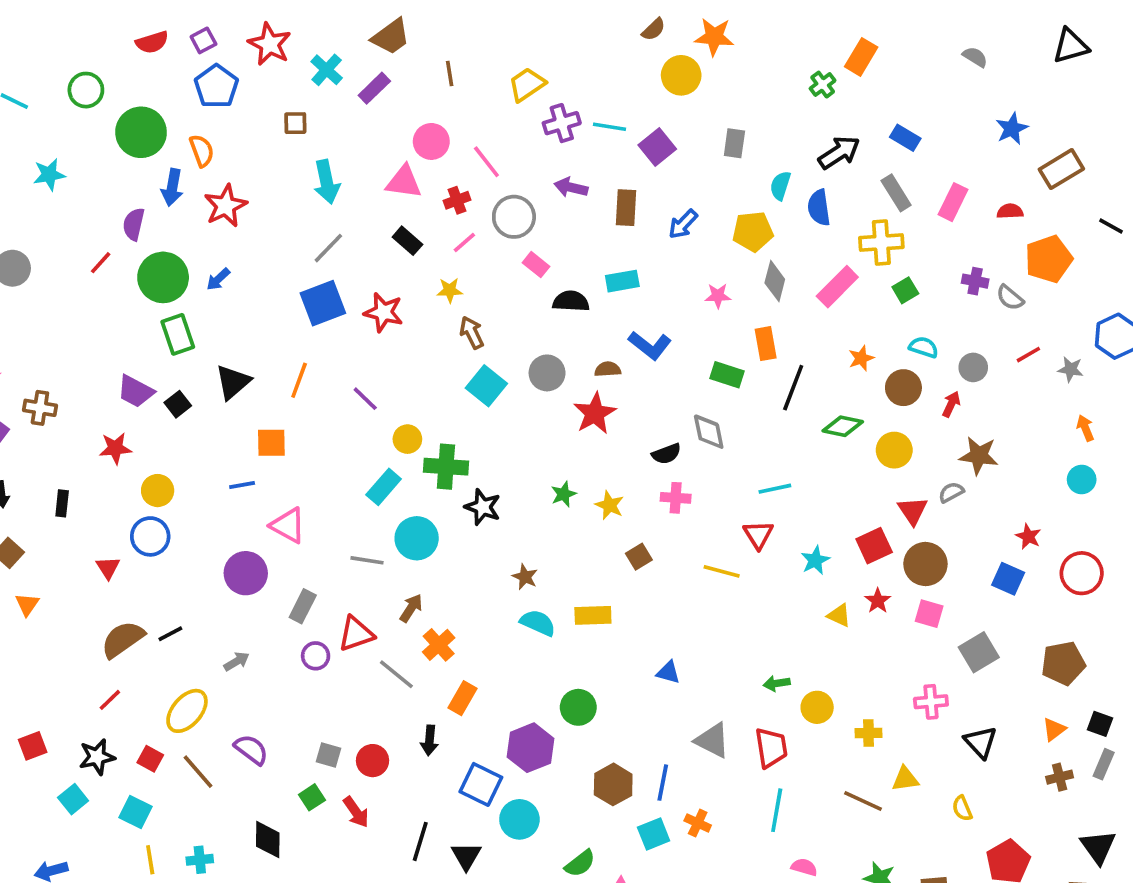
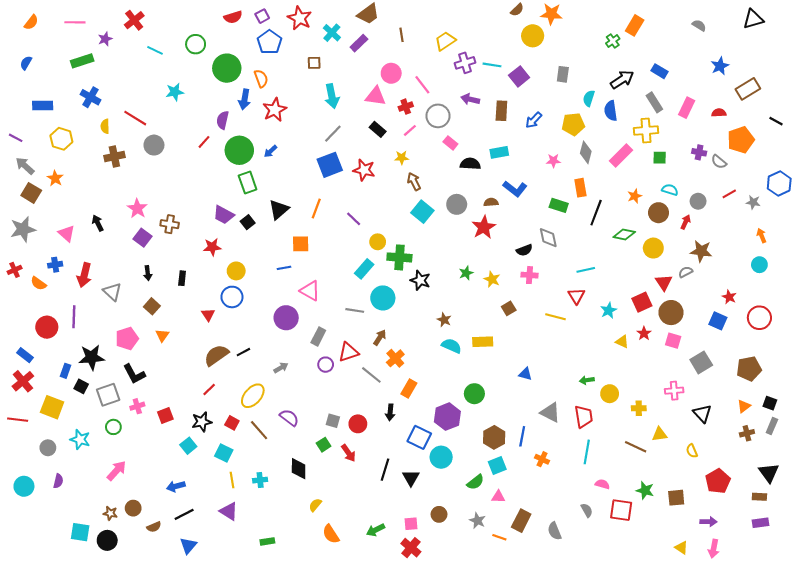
green square: (905, 290) -> (660, 158), turned 32
cyan square: (654, 834) -> (497, 465), moved

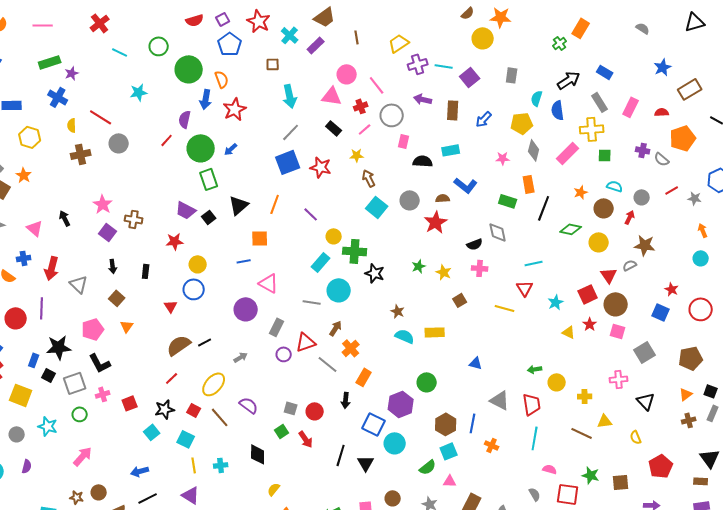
purple star: (105, 39) -> (72, 73), moved
pink rectangle: (450, 143) -> (404, 141), turned 64

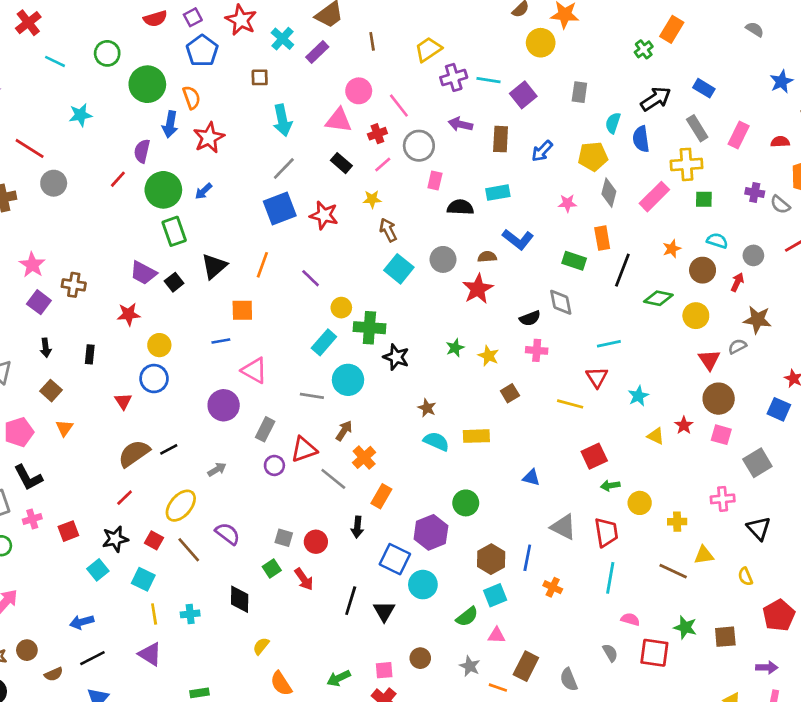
red square: (588, 294) -> (594, 456), moved

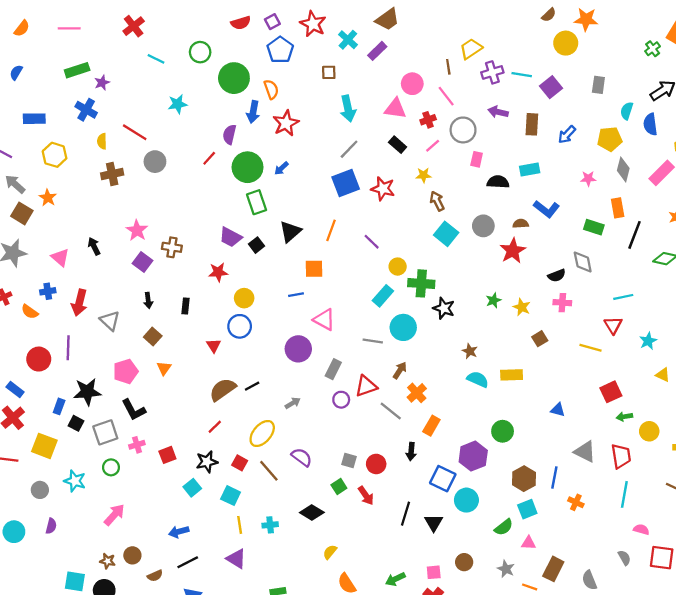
brown line: (372, 41) -> (448, 67), moved
black diamond: (240, 599) -> (312, 513), turned -60

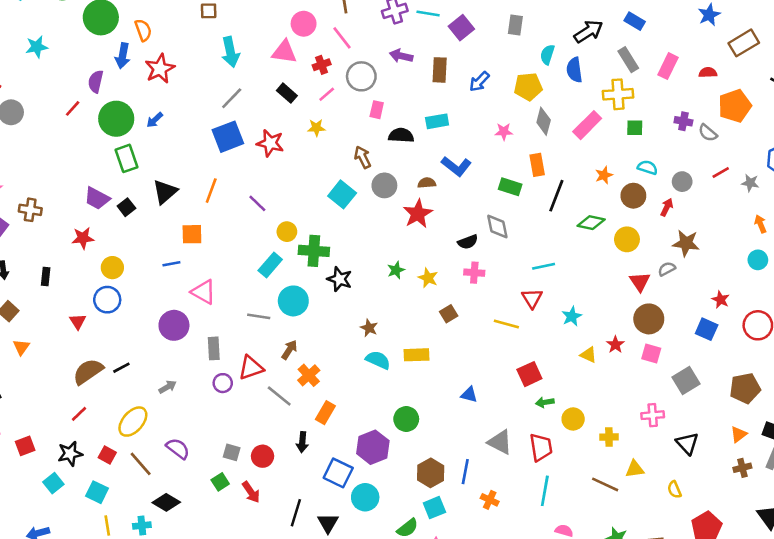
brown arrow: (437, 201) -> (363, 157), moved
gray rectangle: (333, 369) -> (214, 348), turned -30
black diamond: (312, 513) -> (166, 502), moved

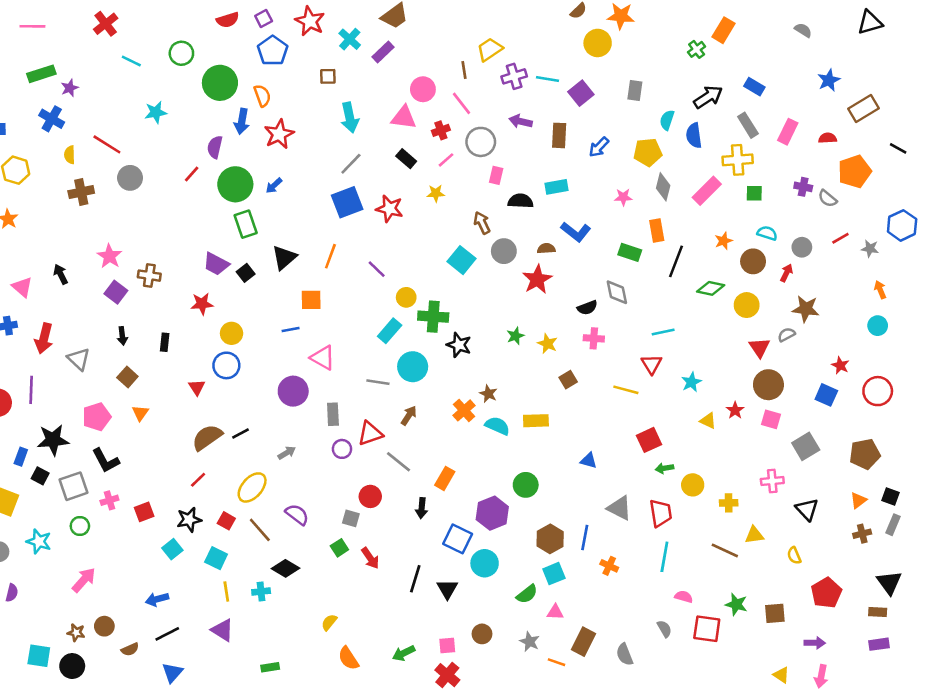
orange cross: (309, 375) -> (464, 410), moved
red circle: (263, 456) -> (370, 496), moved

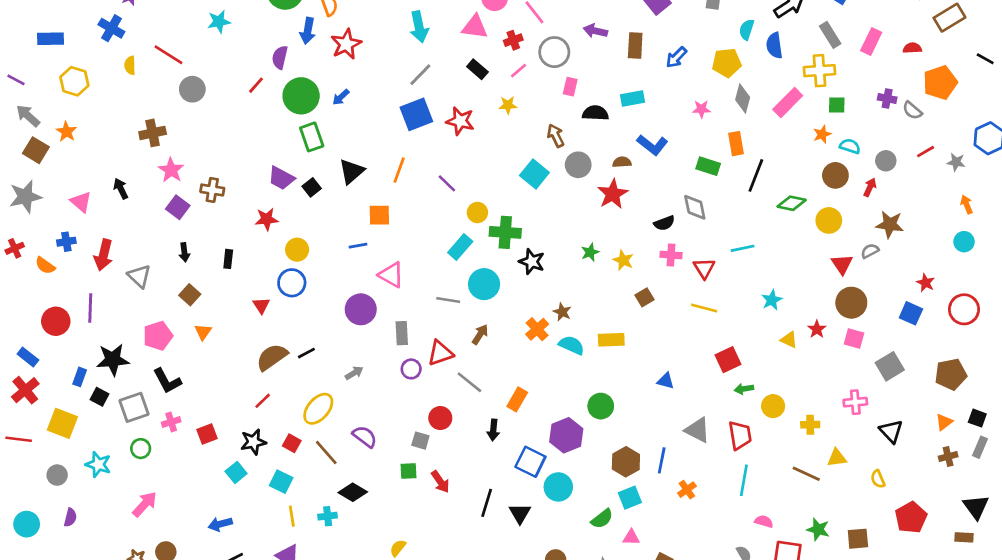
brown cross: (81, 192) -> (153, 133), moved
orange star: (724, 241) -> (822, 134), moved
red triangle: (652, 364) -> (704, 268), moved
green square: (339, 548) -> (408, 471), turned 30
orange cross: (609, 566) -> (687, 490), turned 30

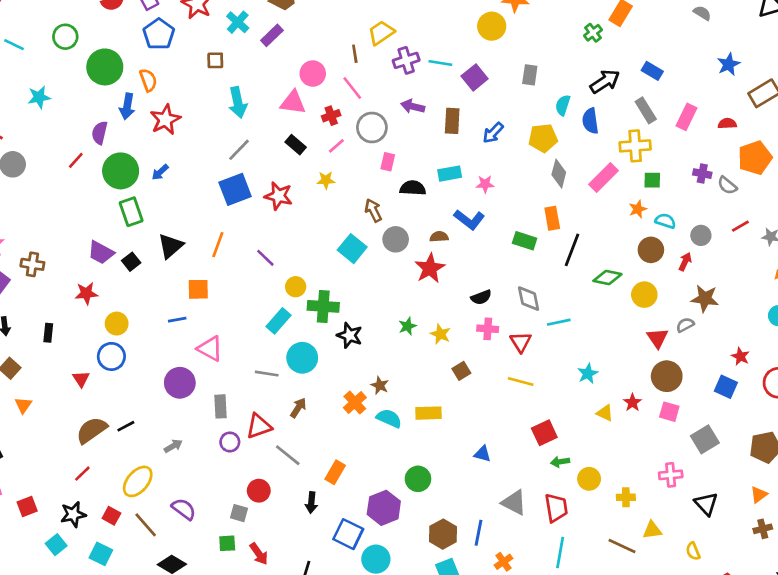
pink star: (701, 109) -> (485, 184), moved
gray diamond: (695, 207) -> (529, 299), moved

